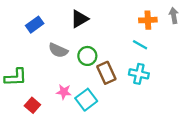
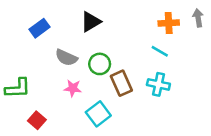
pink star: (64, 92) -> (73, 88), moved

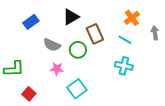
gray arrow: (198, 18) -> (155, 33), moved
orange cross: (169, 23) -> (132, 18), turned -35
brown rectangle: (121, 83) -> (95, 34), moved

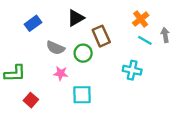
cyan line: (125, 40) -> (145, 40), moved
cyan square: (77, 89) -> (82, 95), turned 36

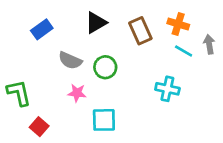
orange cross: (141, 19) -> (178, 24), turned -35
brown rectangle: (101, 36) -> (140, 31), moved
green L-shape: (15, 73) -> (19, 93), turned -100

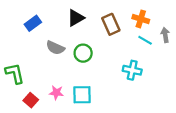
pink star: (77, 93) -> (56, 93), moved

